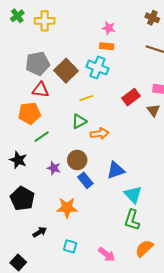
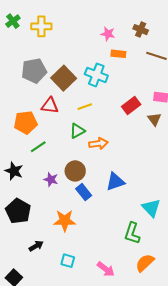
brown cross: (152, 18) -> (141, 30), moved
orange rectangle: (107, 46) -> (118, 54), moved
red triangle: (41, 90) -> (50, 106), moved
cyan triangle: (133, 195) -> (151, 208), moved

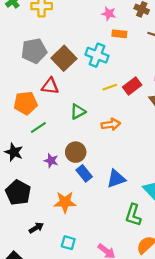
yellow line: (85, 107) -> (110, 87), moved
orange arrow: (98, 144) -> (111, 124), moved
blue triangle: (115, 182) -> (116, 179), moved

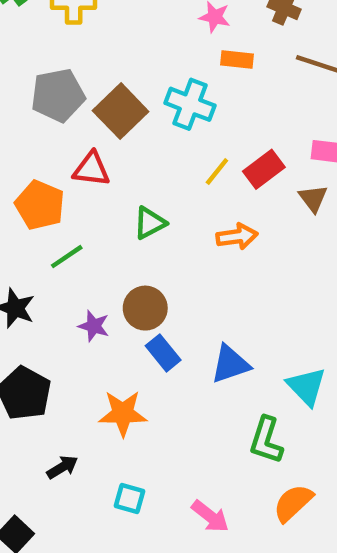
yellow line: (110, 87) -> (217, 171), turned -32
orange pentagon: (26, 103) -> (40, 205), turned 30
orange arrow: (111, 124) -> (237, 236), moved

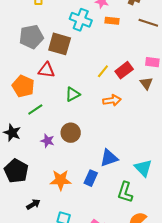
cyan cross: (190, 104) -> (81, 20), moved
brown square: (121, 111) -> (60, 44), turned -30
blue rectangle: (163, 353) -> (91, 178), moved, turned 63

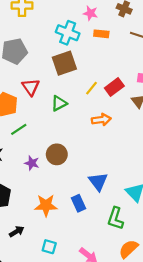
brown square: (60, 44) -> (64, 63), moved, turned -35
red triangle: (46, 70) -> (31, 87), turned 48
green triangle: (73, 94) -> (59, 103), moved
blue triangle: (109, 158) -> (98, 182), turned -48
blue rectangle: (91, 178) -> (79, 203), turned -49

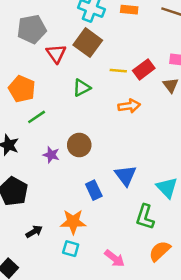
brown square: (64, 63) -> (88, 43), turned -35
red triangle: (31, 87) -> (56, 54), moved
yellow line: (92, 88) -> (118, 71), turned 56
blue rectangle: (79, 203) -> (94, 190), moved
orange star: (46, 205) -> (73, 222), moved

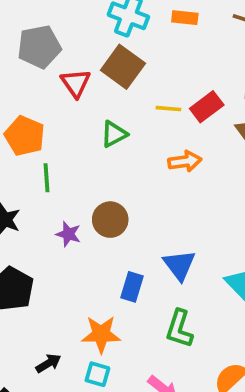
green line: (37, 117) -> (47, 178), turned -60
blue rectangle: (94, 190) -> (132, 287), turned 42
green L-shape: (145, 217) -> (179, 329), moved
black arrow: (34, 232) -> (48, 363), moved

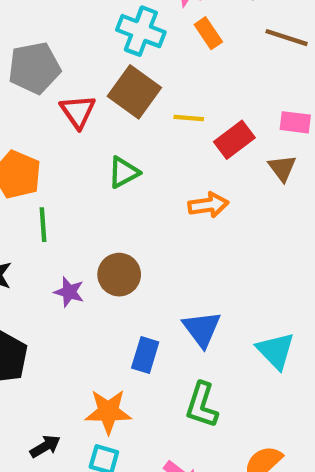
orange rectangle: (185, 18) -> (208, 33), turned 50
yellow line: (168, 109) -> (189, 118), moved

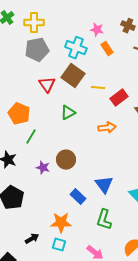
gray pentagon: (34, 68) -> (37, 50), moved
green line: (43, 225) -> (31, 137), turned 35
blue rectangle: (145, 355) -> (78, 197), turned -63

